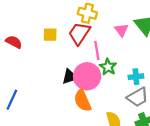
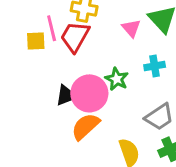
pink line: (97, 50) -> (52, 28), moved
cyan cross: (136, 77) -> (155, 66), moved
orange semicircle: (83, 101) -> (85, 126), turned 75

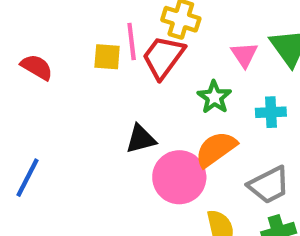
green star: (117, 79) -> (214, 97), moved
pink circle: (89, 93) -> (179, 177), moved
orange semicircle: (85, 126) -> (216, 149), moved

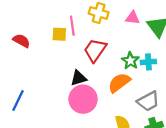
pink triangle: (244, 55) -> (133, 18), moved, turned -48
red trapezoid: (163, 57) -> (95, 50), moved
green star: (214, 97) -> (130, 61), moved
pink circle: (179, 177) -> (83, 99), moved

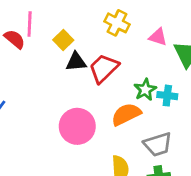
pink line: (72, 26) -> (30, 24), moved
yellow square: (59, 34) -> (63, 40), turned 32
black triangle: (79, 78) -> (76, 62), moved

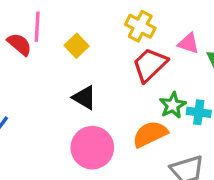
black triangle: (76, 62) -> (84, 98), moved, turned 35
red trapezoid: (104, 68) -> (150, 65), moved

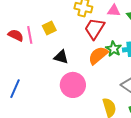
pink line: (37, 27) -> (30, 35), moved
yellow square: (77, 46) -> (49, 28), turned 32
orange semicircle: (150, 134) -> (98, 55), moved

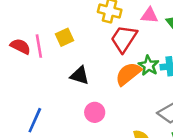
pink circle: (73, 85) -> (95, 112), size x0.6
blue line: (15, 89) -> (35, 120), moved

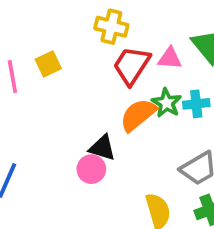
pink triangle: (149, 15) -> (170, 58), moved
black triangle: (80, 75) -> (102, 148), moved

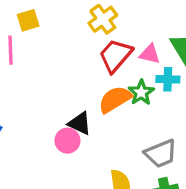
yellow cross: (111, 27) -> (103, 19), turned 32
yellow square: (48, 64) -> (28, 20), moved
cyan cross: (196, 104) -> (168, 79), moved

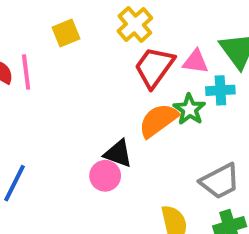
yellow square: (28, 20) -> (66, 33), moved

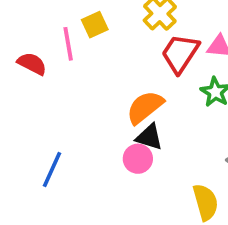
pink line: (26, 72) -> (68, 44), moved
orange semicircle: (158, 120) -> (145, 107), moved

